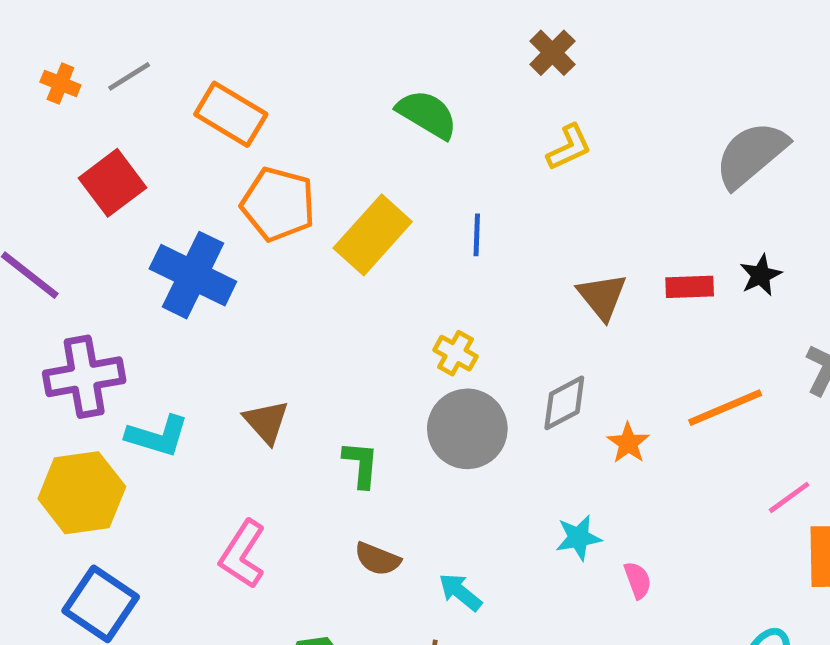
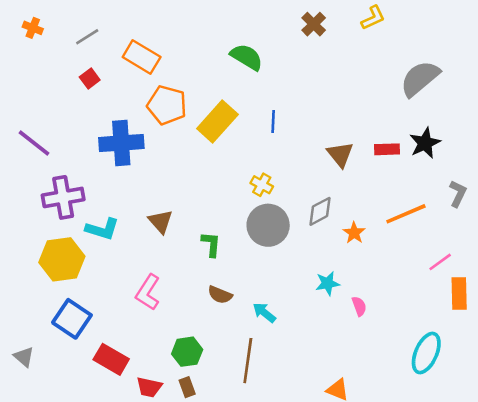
orange cross: (60, 83) -> (33, 28), moved
yellow L-shape: (569, 147) -> (373, 18), moved
red square: (113, 183) -> (90, 78), moved, size x0.6
blue cross: (193, 275) -> (121, 143), turned -30
black star: (761, 275) -> (425, 143), size x1.4

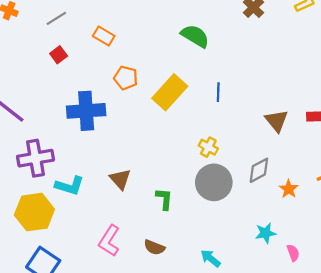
orange rectangle: (142, 57) -> (104, 36), size x0.7
orange pentagon: (167, 105) -> (126, 78), size x0.7
brown semicircle: (220, 295) -> (154, 247), moved

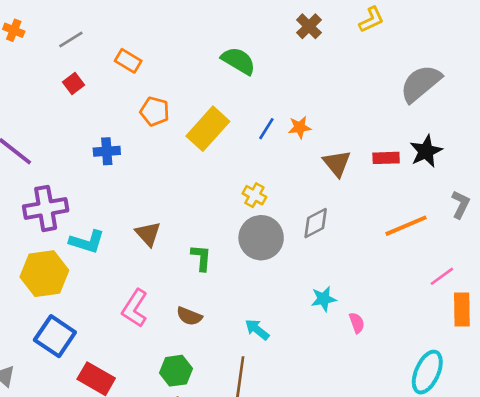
blue line: (218, 92) -> (266, 129), turned 30
blue cross: (86, 111) -> (107, 151), size x0.6
orange star: (289, 189) -> (300, 127), moved, turned 30

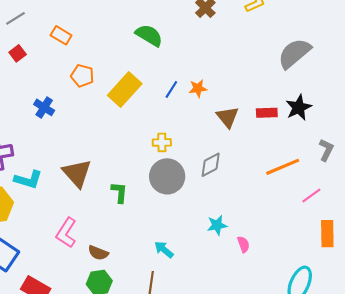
blue cross: (107, 151) -> (44, 107), turned 36
yellow cross: (254, 195) -> (162, 142), turned -30
brown triangle: (148, 234) -> (77, 173), size x1.4
pink line: (442, 276) -> (311, 196), moved
brown semicircle: (189, 316) -> (98, 253), moved

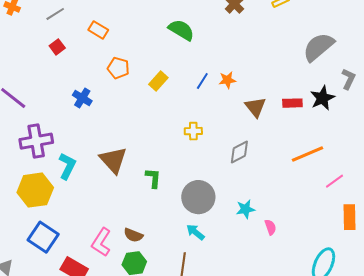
yellow rectangle: (125, 89) -> (158, 81), size x0.6
gray L-shape: (326, 150) -> (349, 79), moved
gray circle: (167, 176) -> (198, 197), moved
cyan L-shape: (28, 180) -> (67, 166), turned -80
pink L-shape: (66, 233) -> (101, 242), moved

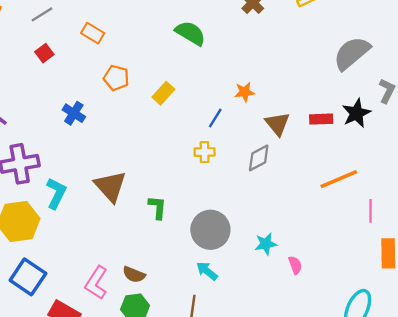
blue line: (202, 81) -> (215, 118), moved
gray diamond: (239, 152) -> (259, 158), moved
pink line: (334, 181) -> (371, 211), turned -54

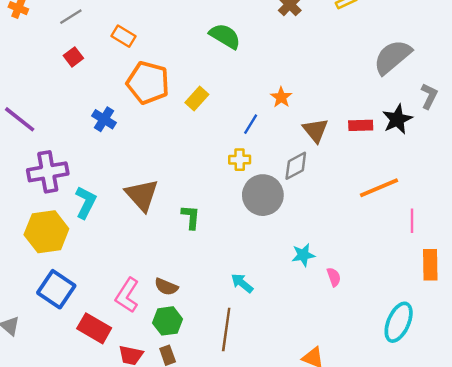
orange pentagon: (116, 78) -> (148, 83), size x1.6
orange star: (245, 92) -> (281, 97), turned -30
gray circle: (210, 230) -> (263, 195), moved

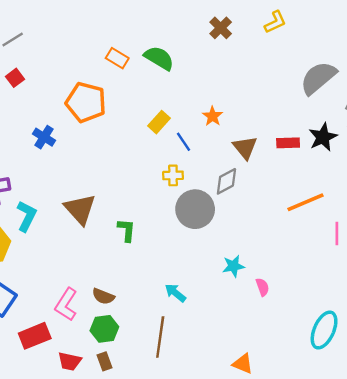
orange rectangle: (124, 36) -> (117, 58), moved
yellow rectangle: (197, 99) -> (159, 122), moved
blue line: (251, 124) -> (183, 142), turned -66
red rectangle: (94, 328) -> (35, 336), turned -52

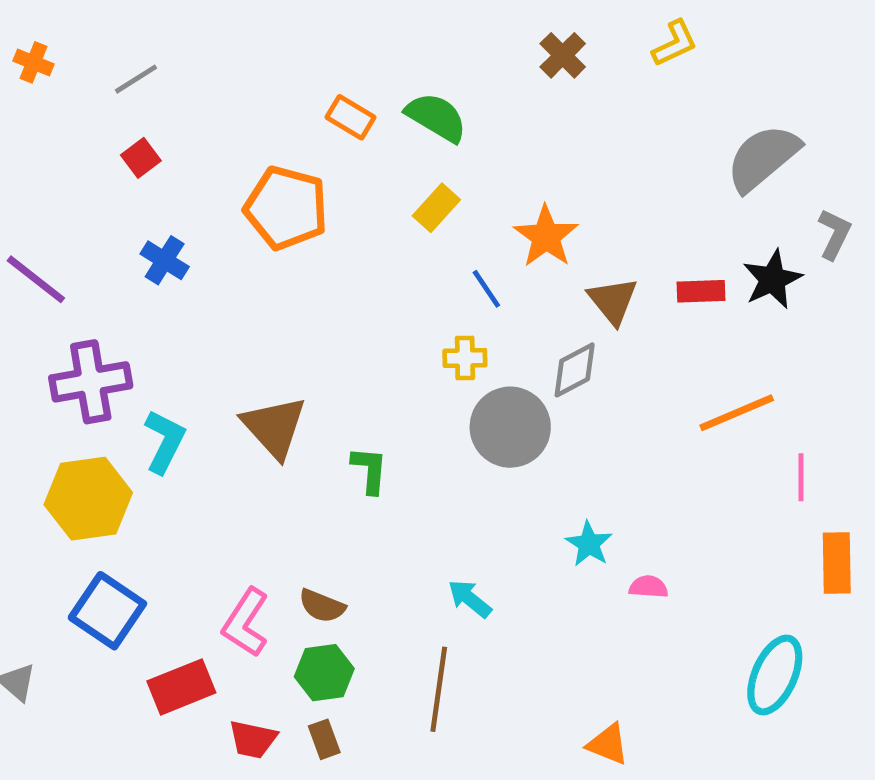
orange star: (213, 116) -> (546, 236), size x1.5
yellow rectangle: (159, 122) -> (436, 208), moved
blue cross: (44, 137) -> (165, 260), moved
cyan star: (233, 266) -> (589, 544), turned -30
pink semicircle: (262, 287) -> (648, 587), turned -66

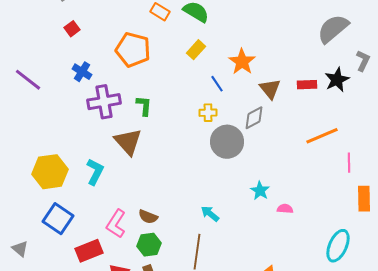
purple cross: (91, 382) -> (104, 102), moved
cyan L-shape: (165, 441) -> (95, 172), moved
green L-shape: (370, 470) -> (144, 106), moved

